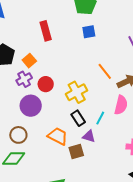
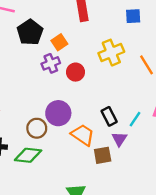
yellow cross: (77, 92) -> (111, 53), moved
purple circle: (31, 106) -> (58, 113), moved
purple triangle: (89, 136) -> (119, 139), turned 40

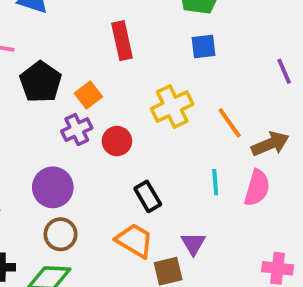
purple circle: (58, 113) -> (53, 187), moved
black rectangle: (109, 116) -> (148, 196), moved
cyan line: (135, 119) -> (215, 182), moved, turned -35

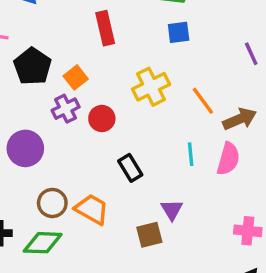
purple circle: (53, 187) -> (25, 148), moved
orange trapezoid: (135, 240) -> (92, 209), moved

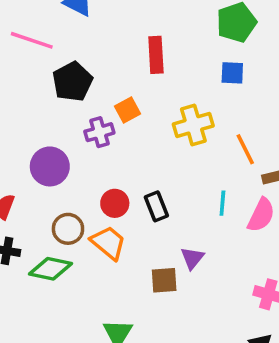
orange square: (76, 77) -> (128, 110), moved
red circle: (102, 118) -> (115, 203), moved

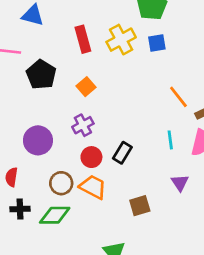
red rectangle: (156, 55) -> (83, 39), moved
yellow cross: (193, 125) -> (121, 40), moved
purple cross: (99, 132) -> (83, 125), moved
black rectangle: (156, 206) -> (122, 153), turned 65
purple triangle: (192, 258) -> (180, 183), moved

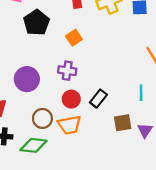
purple cross: (83, 125) -> (67, 71), turned 30
orange trapezoid: (93, 187) -> (69, 125), turned 135
brown square: (140, 206) -> (123, 123), moved

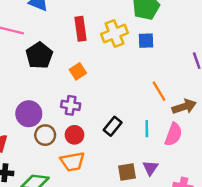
black rectangle: (98, 99) -> (113, 126), moved
brown circle: (42, 118) -> (45, 135), moved
brown square: (123, 123) -> (127, 172), moved

